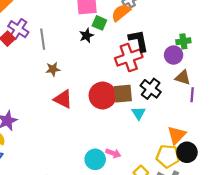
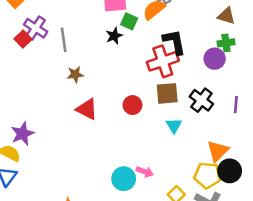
brown triangle: (183, 78) -> (226, 16), moved
black cross: (151, 89) -> (201, 100), moved
brown square: (123, 94) -> (167, 93), moved
red circle: (103, 95) -> (132, 105), size x0.6

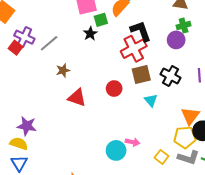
green square: (129, 21) -> (101, 20), turned -32
gray line: (64, 40) -> (49, 43), turned 66
purple star: (22, 134) -> (27, 126), turned -30

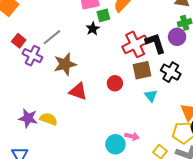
black L-shape: (141, 31) -> (155, 43), moved
purple cross: (24, 37) -> (32, 56), moved
brown star: (63, 70) -> (65, 64), size x1.6
yellow semicircle: (19, 144) -> (49, 119), moved

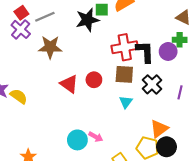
black star: (93, 29) -> (87, 20), size x1.6
red square: (19, 41) -> (21, 13), moved
red triangle: (78, 91) -> (69, 84), moved

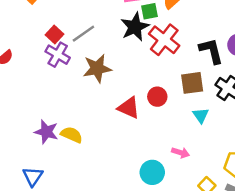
red cross: (125, 47) -> (164, 40), moved, turned -30
pink arrow: (96, 137) -> (181, 153), moved

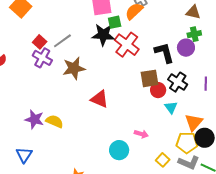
black star: (135, 27) -> (103, 35), turned 30
red circle: (157, 97) -> (158, 90), moved
cyan triangle: (201, 115) -> (171, 107), moved

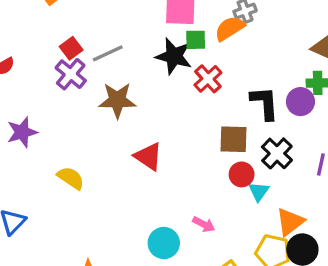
red cross: (127, 45) -> (208, 79), size x0.7
red circle: (158, 90) -> (242, 174), moved
purple star: (34, 119) -> (22, 132), moved, turned 30

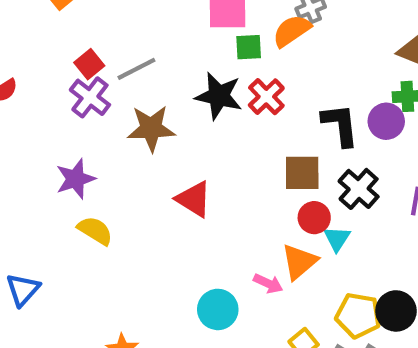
black star: (174, 56) -> (219, 96), moved
purple star: (22, 132) -> (75, 179), moved
orange triangle: (290, 222) -> (299, 262), moved

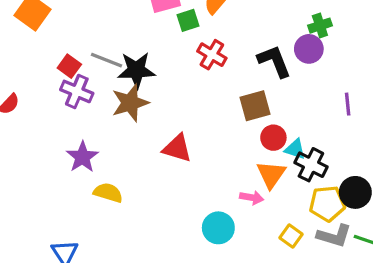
gray line: (136, 69) -> (107, 60), turned 64
black star: (219, 96) -> (136, 70), moved
black cross: (359, 189) -> (311, 165), moved
cyan triangle: (337, 239) -> (295, 149), turned -30

